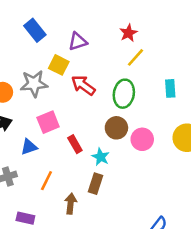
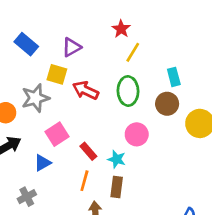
brown circle: (116, 128) -> (167, 104), moved
pink circle: (142, 139) -> (137, 134), moved
orange line: (46, 181) -> (84, 181), moved

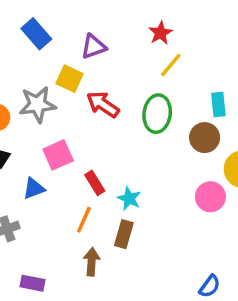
pink circle: (137, 134) -> (210, 197), moved

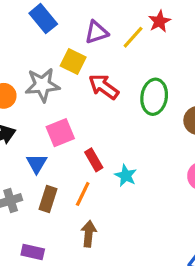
yellow line: (171, 65) -> (133, 37), moved
blue triangle: (34, 189) -> (37, 163), turned -40
brown rectangle: (124, 234) -> (48, 199), moved

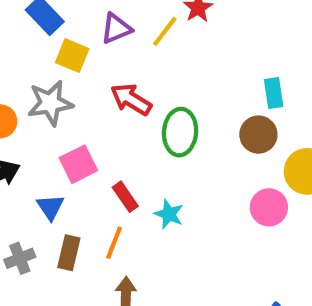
yellow square: (73, 61) -> (72, 56), moved
green ellipse: (154, 97) -> (180, 132), moved

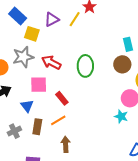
red arrow: (131, 99) -> (51, 62), moved
pink square: (78, 164) -> (39, 85), turned 30
cyan star: (169, 214) -> (121, 116), moved
orange line: (114, 243) -> (58, 120), turned 42

